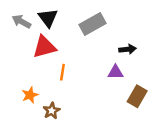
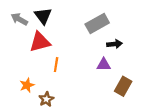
gray rectangle: (93, 24) -> (97, 24), moved

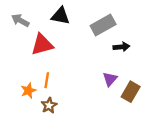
black triangle: (43, 16) -> (61, 16), moved, turned -42
orange line: (56, 65) -> (47, 80), moved
purple triangle: (104, 65) -> (110, 79), moved, turned -48

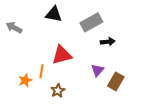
gray arrow: (20, 20) -> (14, 27), moved
red triangle: (42, 45) -> (62, 55), moved
brown star: (49, 105) -> (58, 91), moved

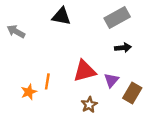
gray rectangle: (91, 22) -> (117, 17), moved
red triangle: (62, 55) -> (85, 71), moved
brown star: (58, 91) -> (89, 105), moved

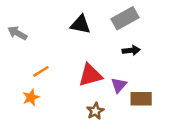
black triangle: (61, 16) -> (80, 24), moved
orange line: (47, 81) -> (41, 71), moved, turned 49
brown rectangle: (132, 93) -> (141, 99), turned 60

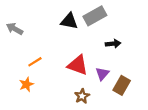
gray rectangle: (125, 18) -> (95, 16), moved
red triangle: (90, 75) -> (78, 65), turned 35
brown rectangle: (141, 99) -> (122, 85), turned -60

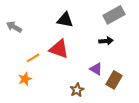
gray rectangle: (95, 16) -> (114, 15), moved
red triangle: (78, 65) -> (59, 49), moved
purple triangle: (102, 74) -> (96, 69), turned -40

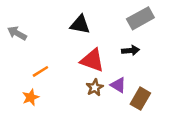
red triangle: (59, 49) -> (92, 60), moved
brown star: (77, 90) -> (95, 87), moved

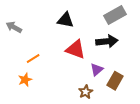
black arrow: (131, 50) -> (107, 41), size x1.5
purple triangle: (118, 85) -> (97, 70), turned 48
brown star: (95, 87) -> (86, 92), moved

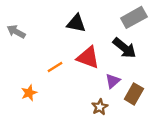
black arrow: (107, 41) -> (125, 48), turned 45
orange line: (33, 58) -> (55, 67), moved

